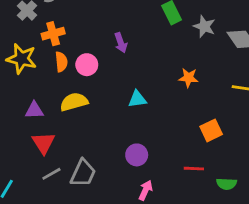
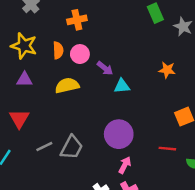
orange cross: (53, 34) -> (77, 20), moved
purple arrow: (121, 43) -> (105, 68), moved, turned -35
purple triangle: (34, 110) -> (24, 80), moved
red triangle: (43, 143) -> (19, 119), moved
purple circle: (137, 155) -> (119, 134), size x1.5

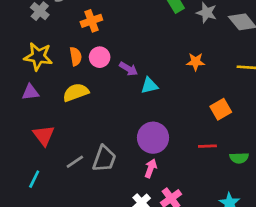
purple triangle: (24, 80) -> (30, 92), moved
yellow semicircle: (67, 86) -> (76, 92), moved
pink arrow: (125, 165) -> (151, 168), moved

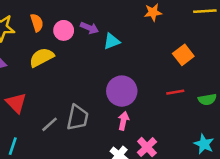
pink circle: (100, 57) -> (64, 30), moved

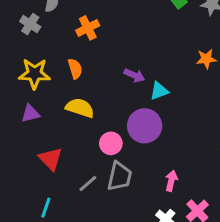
pink circle: (64, 30) -> (111, 143), moved
yellow semicircle: (42, 57) -> (80, 108), turned 45
purple circle: (122, 91) -> (145, 126), moved

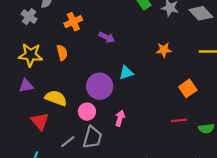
purple arrow: (134, 75) -> (107, 37), moved
yellow semicircle: (80, 108) -> (56, 98), moved
purple circle: (145, 126) -> (100, 86), moved
pink arrow: (171, 181) -> (120, 118), moved

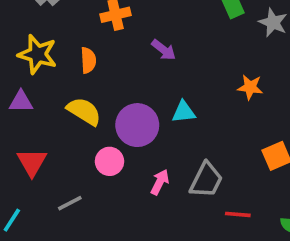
yellow semicircle: (56, 98) -> (84, 111), moved
red line: (179, 120) -> (238, 214), moved
gray trapezoid: (92, 137) -> (206, 180), moved

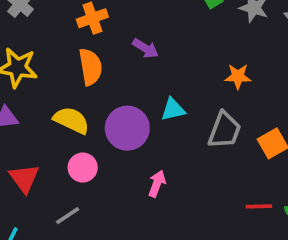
orange semicircle: (88, 60) -> (90, 67), moved, size x1.4
pink circle: (110, 161) -> (83, 168), moved
gray trapezoid: (206, 180) -> (225, 130), moved
red line: (238, 214) -> (259, 206), moved

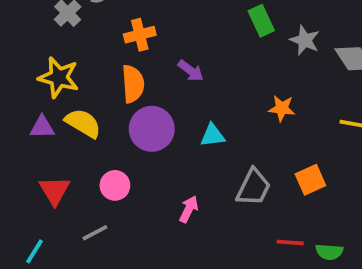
yellow semicircle: (71, 120) -> (83, 123), moved
purple circle: (127, 128) -> (152, 129), moved
gray trapezoid: (225, 130) -> (253, 187), moved

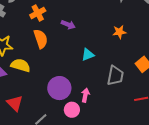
purple circle: (152, 129) -> (59, 88), moved
pink circle: (115, 185) -> (72, 110), moved

